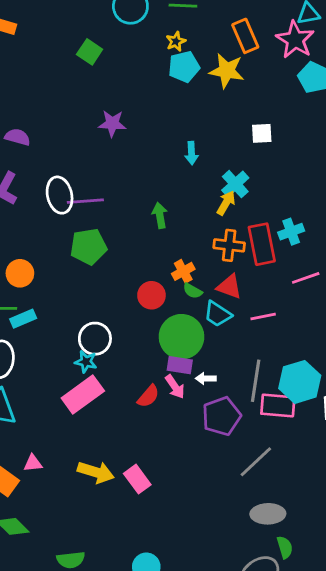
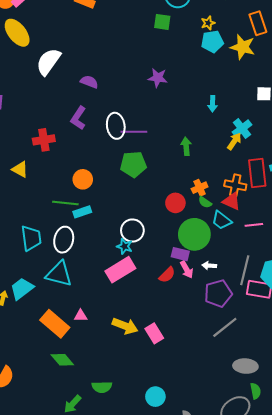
green square: (90, 52) -> (162, 22), moved, turned -30
orange cross: (229, 245) -> (235, 185), moved
purple rectangle: (180, 365) -> (180, 254), moved
gray line: (256, 462) -> (225, 327), moved

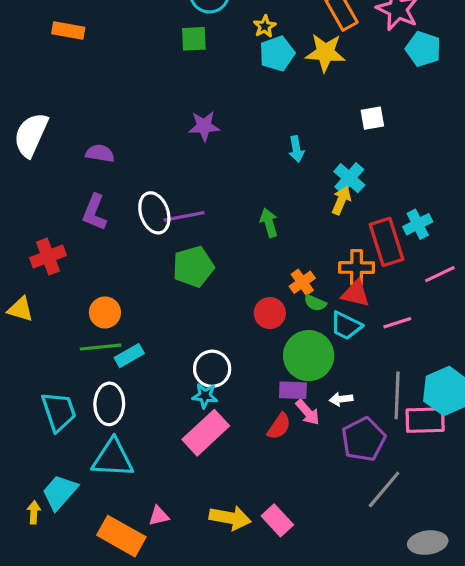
orange circle: (83, 179) -> (105, 312), moved

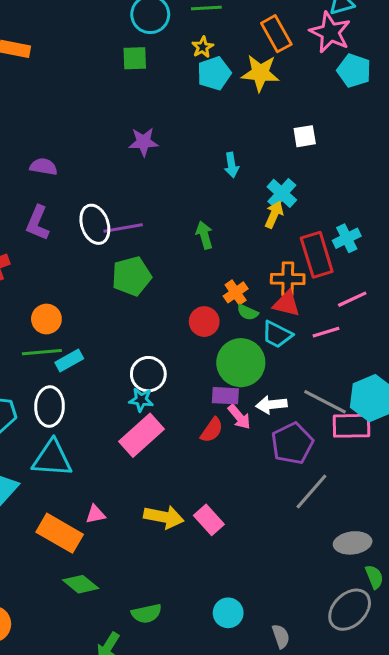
pink line: (440, 274) -> (352, 299), moved
gray line: (397, 395) -> (325, 402), turned -66
white arrow: (341, 399) -> (271, 405), size x1.4

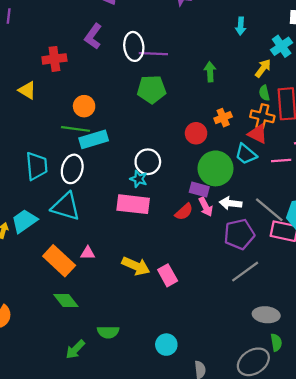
cyan cross: (282, 193) -> (282, 46), moved
green semicircle: (248, 312) -> (264, 93), moved, turned 40
cyan rectangle: (69, 361) -> (94, 139), size x1.4
pink rectangle: (141, 435) -> (133, 204), turned 36

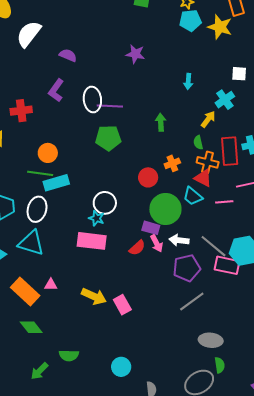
green semicircle: (264, 93) -> (198, 143), moved

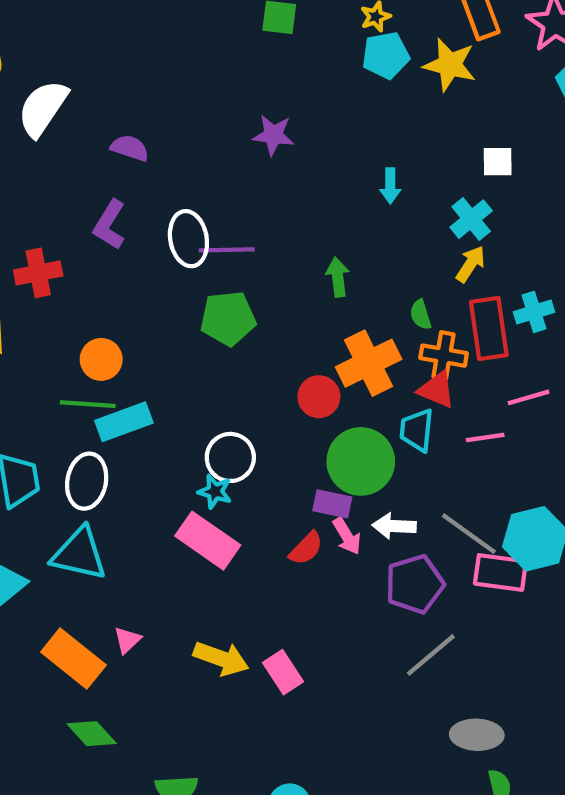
yellow arrow: (208, 119) -> (470, 264), moved
orange cross: (172, 163) -> (369, 363), size x1.8
cyan trapezoid: (193, 196) -> (417, 430), turned 60
pink rectangle: (92, 241) -> (208, 541), turned 32
pink triangle: (51, 285) -> (127, 640), turned -40

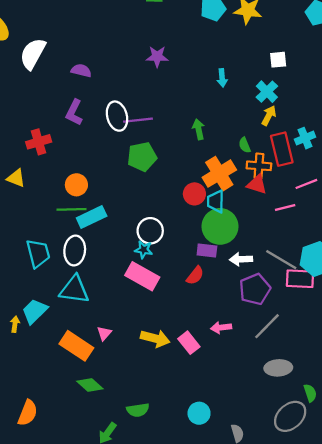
cyan trapezoid: (417, 430) -> (216, 201), moved
pink arrow: (347, 536) -> (221, 328), moved, turned 120
gray ellipse: (477, 735) -> (278, 368), moved

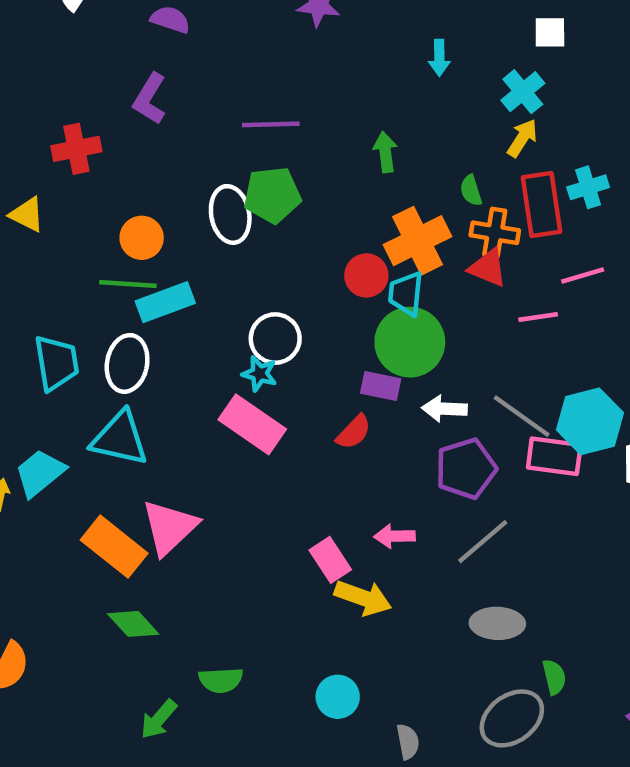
white ellipse: (117, 116) -> (230, 214), moved
pink triangle: (104, 333) -> (169, 527), size x2.0
yellow arrow: (155, 338) -> (363, 598), moved

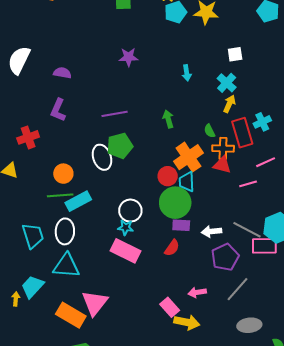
green circle: (410, 342) -> (175, 203), moved

